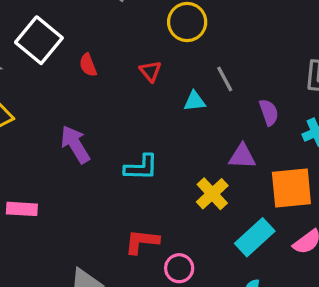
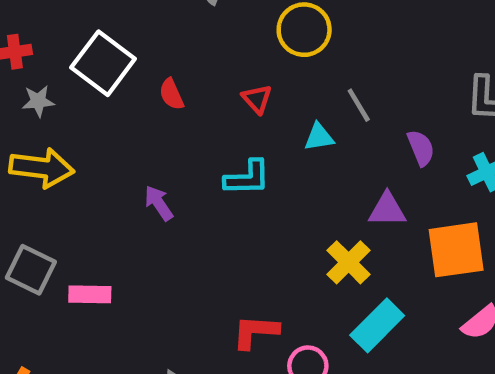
purple arrow: (75, 144) -> (159, 203), size x0.7
cyan L-shape: (141, 167) -> (247, 178), moved
cyan rectangle: (255, 237) -> (377, 325), moved

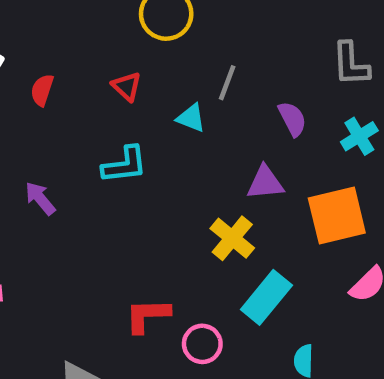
red semicircle: (172, 94) -> (42, 90), turned 48
gray line: (359, 105) -> (227, 83), turned 57
cyan triangle: (319, 137) -> (191, 118), turned 36

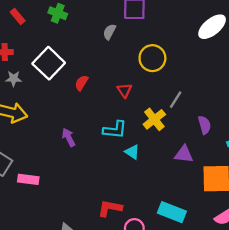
cyan triangle: (191, 118) -> (132, 152), moved
yellow cross: (232, 238) -> (154, 119), moved
cyan rectangle: (266, 297) -> (172, 212), turned 60

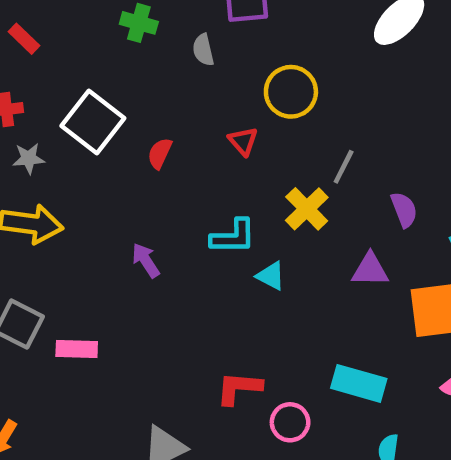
green cross: (58, 13) -> (139, 23), moved
gray semicircle: (109, 32) -> (203, 50), turned -35
red triangle: (124, 90) -> (243, 141), moved

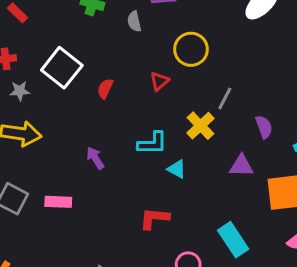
red triangle: (243, 141) -> (159, 81), turned 30
pink rectangle: (77, 349) -> (58, 202), moved
cyan rectangle: (359, 383) -> (233, 240), turned 40
red L-shape: (239, 388) -> (154, 218), moved

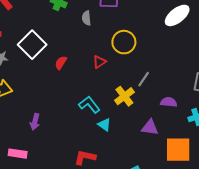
purple semicircle: (264, 127) -> (169, 102), turned -70
cyan L-shape: (152, 143) -> (89, 105), turned -135
purple arrow: (95, 158) -> (35, 122), moved, turned -140
pink rectangle: (58, 202) -> (18, 154), moved

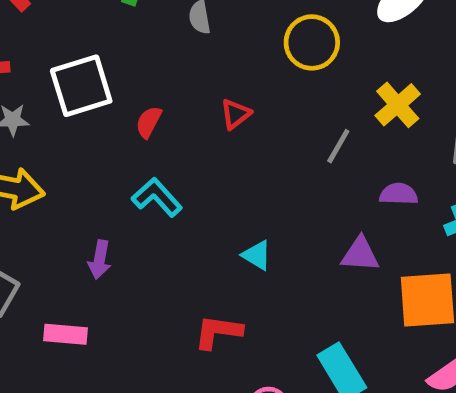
yellow circle: (124, 42) -> (312, 42), moved
white square: (32, 45) -> (81, 86), turned 32
yellow cross: (124, 96) -> (398, 105), moved
cyan L-shape: (89, 105) -> (157, 197), moved

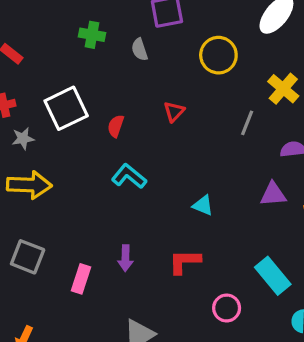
purple arrow: (100, 260) -> (125, 258), moved
pink rectangle: (66, 334) -> (81, 279), turned -68

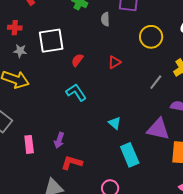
purple triangle: (273, 194) -> (158, 129), size x1.4
red L-shape: (185, 262) -> (72, 163), moved
cyan rectangle: (273, 276) -> (130, 155), moved
pink rectangle: (81, 279) -> (29, 144), turned -42

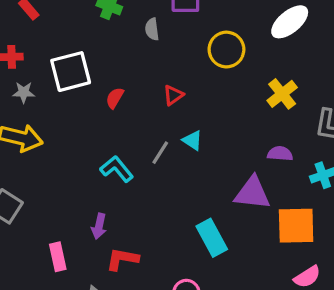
gray line: (156, 82) -> (160, 153), moved
cyan L-shape: (76, 92) -> (117, 169), moved
cyan triangle: (115, 123) -> (193, 140), moved
pink rectangle: (29, 144) -> (58, 257), moved

